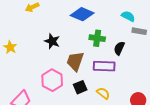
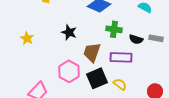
gray rectangle: (139, 31) -> (156, 38), moved
black semicircle: (119, 48) -> (136, 39), turned -96
black square: (80, 87) -> (97, 78), size x1.5

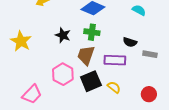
green cross: (114, 29) -> (92, 32), moved
yellow star: (27, 38) -> (21, 41), size x1.5
gray rectangle: (156, 38) -> (150, 54), moved

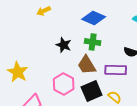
yellow star: (21, 41) -> (18, 72), moved
brown trapezoid: (86, 55) -> (87, 65), turned -50

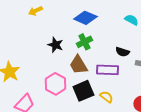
green cross: (93, 42) -> (84, 42), turned -35

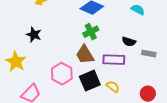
black star: (55, 45) -> (34, 35), moved

